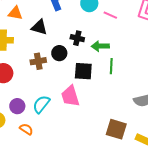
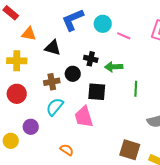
green line: (111, 66) -> (136, 89), moved
cyan semicircle: (41, 104) -> (55, 107), moved
orange semicircle: (26, 129) -> (67, 150), moved

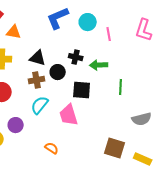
pink line: (124, 36) -> (109, 34), turned 56
black triangle: (53, 48) -> (38, 58), moved

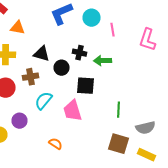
pink L-shape: (144, 30) -> (148, 40), moved
brown cross: (37, 80) -> (30, 77), moved
green line: (121, 87) -> (118, 110), moved
gray semicircle: (142, 119) -> (146, 128), moved

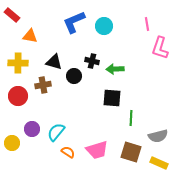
pink line: (112, 30) -> (147, 24), moved
black square: (86, 86) -> (112, 98), moved
cyan semicircle: (44, 101) -> (56, 132), moved
pink trapezoid: (72, 111) -> (97, 150), moved, turned -90

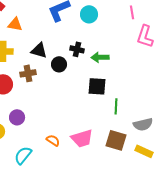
cyan semicircle: (56, 132) -> (23, 155), moved

